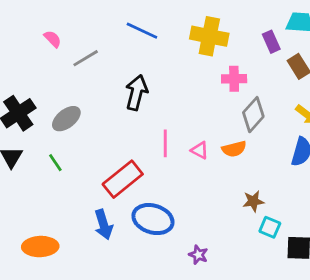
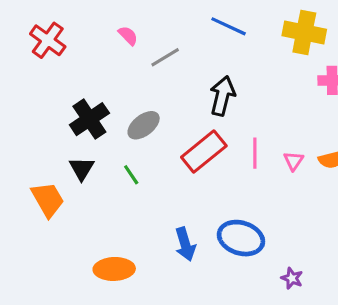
pink triangle: (200, 150) -> (293, 161), turned 36
red rectangle: (123, 179) -> (204, 152), moved

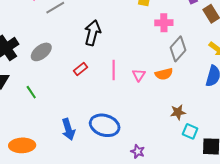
red rectangle: (204, 152) -> (80, 69), size x0.5
green line: (131, 175) -> (31, 92), moved

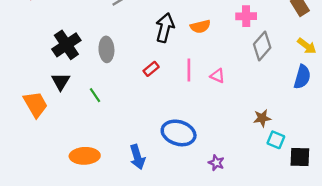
gray ellipse: (41, 52) -> (106, 49), turned -55
orange semicircle: (164, 74) -> (200, 27), moved
pink triangle: (139, 75) -> (217, 76), turned -40
blue arrow: (68, 129) -> (137, 157), moved

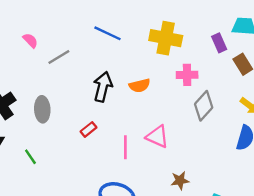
pink line: (189, 70) -> (125, 147), moved
pink triangle: (217, 76) -> (157, 137), size x1.5
brown star: (262, 118) -> (180, 181), moved

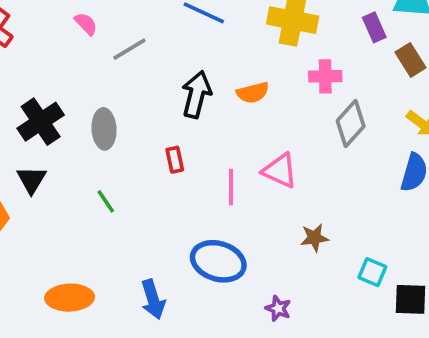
red rectangle: (89, 129) -> (175, 160), turned -63
green line: (30, 157) -> (106, 201), moved

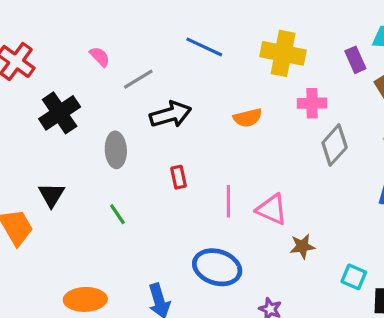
black arrow: (197, 94) -> (170, 114), moved, turned 60
black cross: (41, 122) -> (60, 113), moved
pink triangle: (280, 171) -> (272, 209), moved

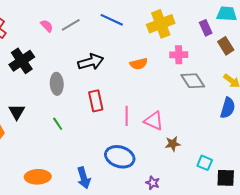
yellow cross: (283, 53) -> (161, 24), turned -32
gray line: (138, 79) -> (71, 25), moved
gray diamond: (335, 145) -> (193, 81), turned -75
red rectangle: (179, 177) -> (96, 101), size x1.5

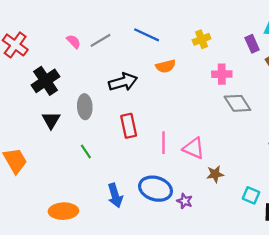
yellow cross: (161, 24) -> (202, 39), size x0.6
orange semicircle: (139, 64) -> (166, 66), moved
black triangle: (17, 112) -> (51, 120), moved
blue arrow: (84, 178) -> (115, 195), moved
purple star: (153, 183) -> (185, 201), moved

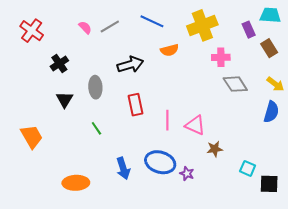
yellow cross: (202, 39) -> (202, 25), size x1.8
black cross: (45, 81) -> (59, 64), size x0.7

